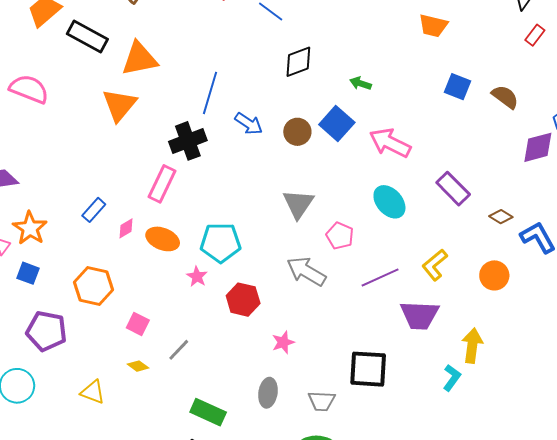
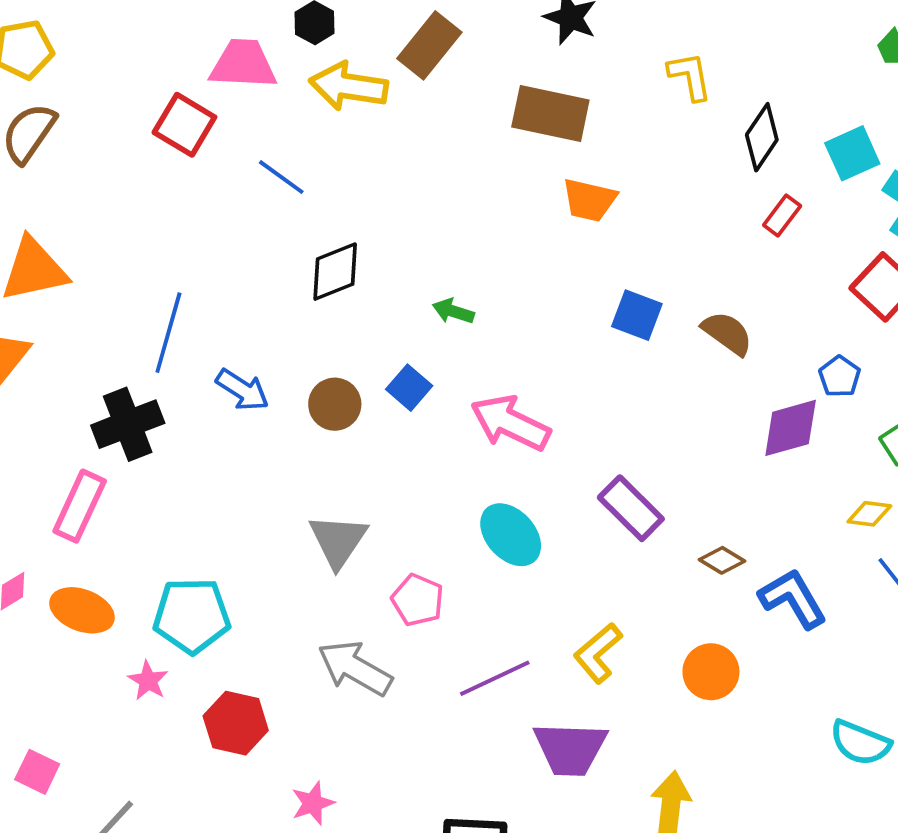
blue square: (337, 123) -> (409, 388), size x0.7

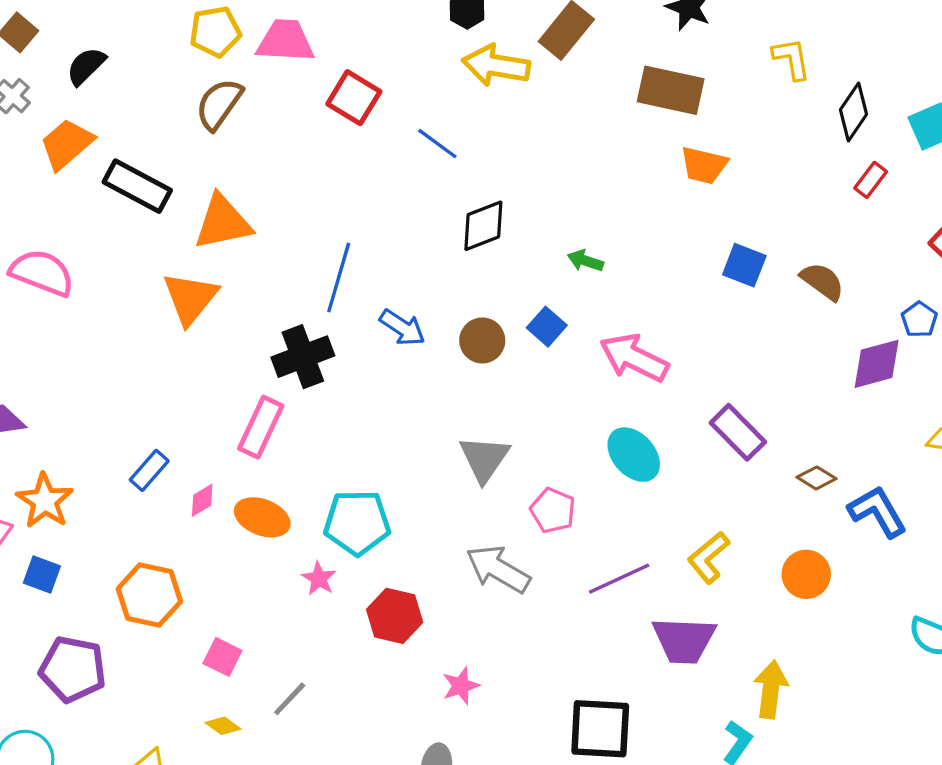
pink trapezoid: (243, 64) -> (285, 41), moved

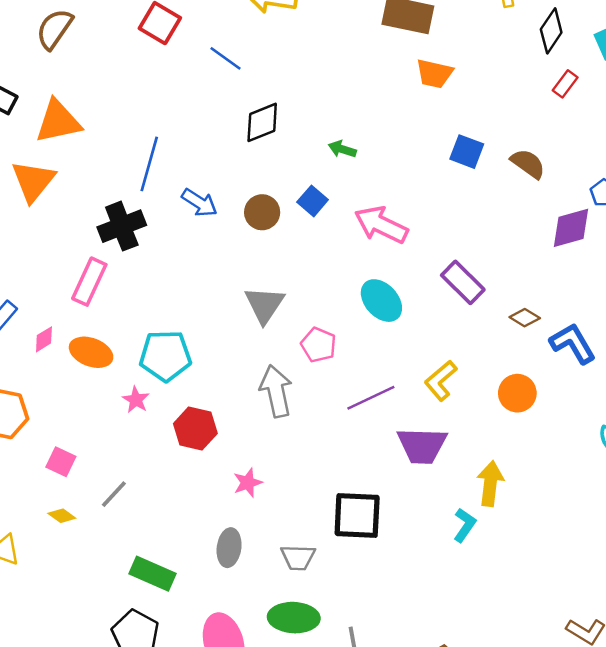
gray arrow: (498, 569) -> (276, 391), turned 48

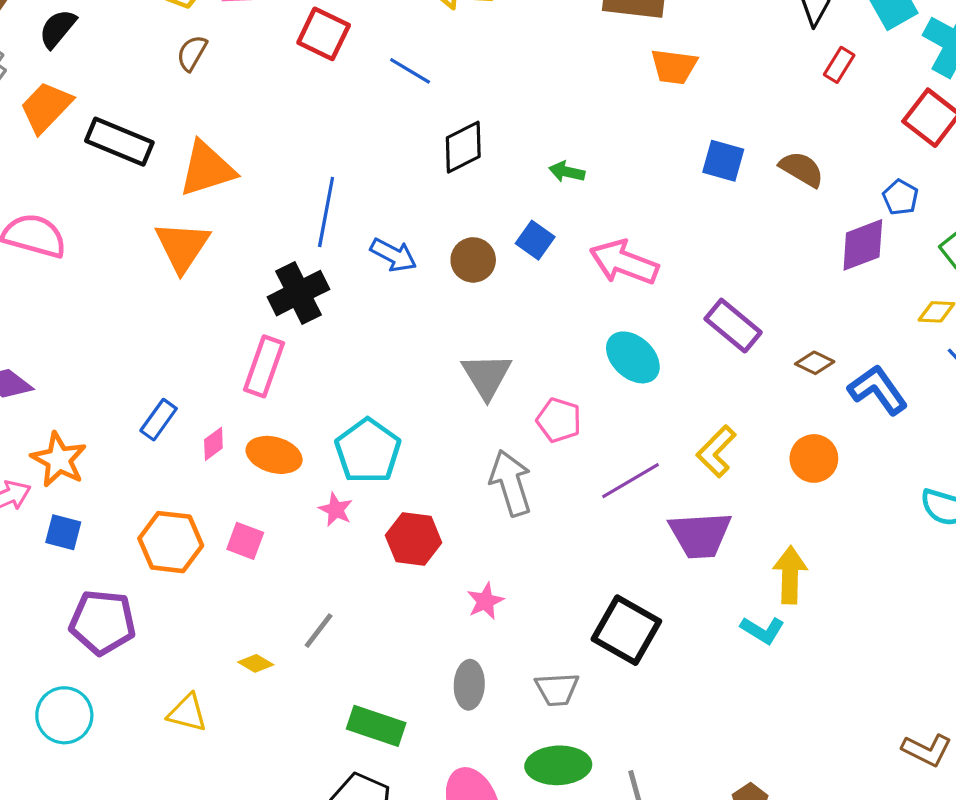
brown semicircle: (54, 29) -> (192, 53), size x0.7
cyan pentagon: (165, 356) -> (368, 451), turned -30
pink square: (61, 462) -> (245, 541), moved
black square: (357, 515) -> (626, 630), turned 32
cyan L-shape: (465, 525) -> (763, 630), turned 92

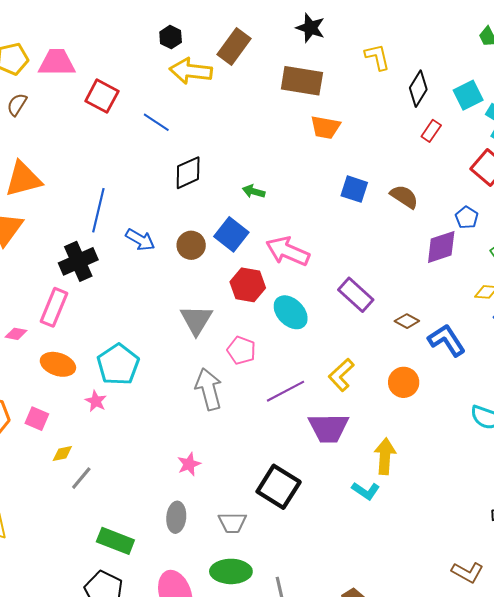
blue square: (535, 240) -> (231, 234), size x1.4
pink diamond: (213, 444) -> (16, 334), moved, turned 45
red hexagon: (414, 539) -> (248, 285), moved
yellow diamond: (256, 663) -> (62, 453), moved, turned -45

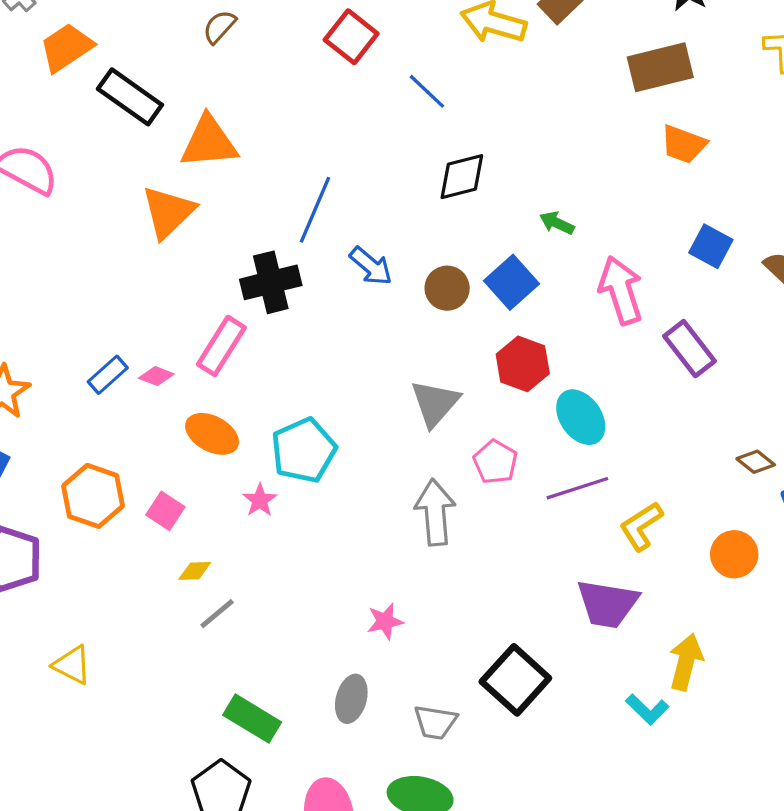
brown rectangle: (302, 81) -> (660, 67), turned -33
pink arrow: (288, 251) -> (621, 290), moved, turned 39
purple rectangle: (356, 295) -> (689, 349), moved
purple line: (285, 391) -> (577, 488), moved

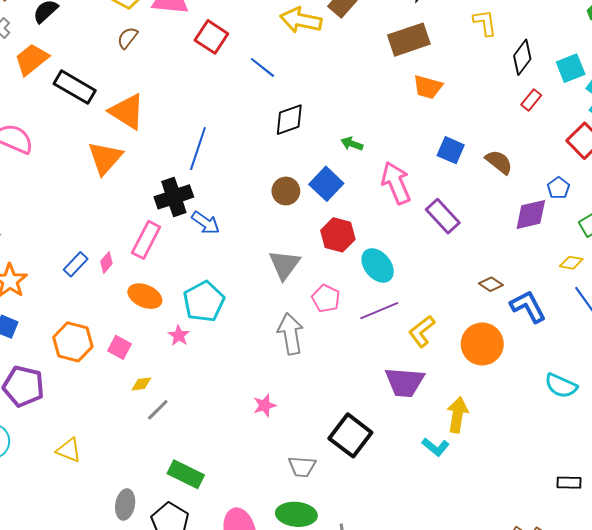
orange triangle: (209, 142) -> (127, 112), turned 42
blue arrow: (371, 266) -> (206, 223), moved
pink diamond: (156, 376) -> (106, 263), turned -65
orange circle: (734, 554) -> (482, 344), size x1.4
gray ellipse: (351, 699) -> (125, 504), moved

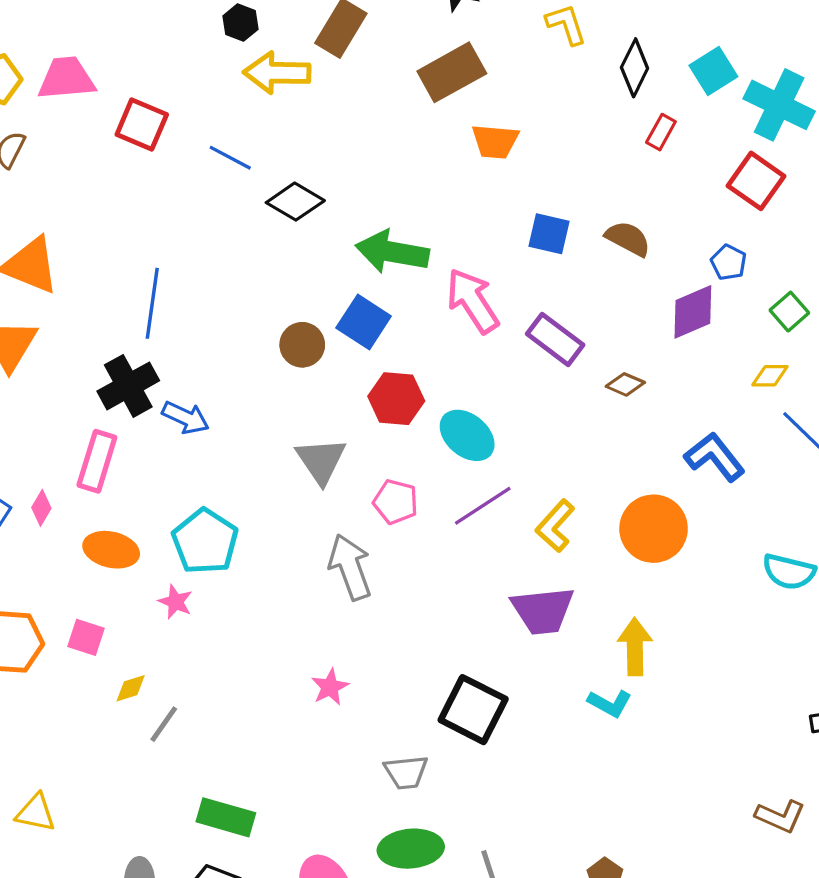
black diamond: (289, 120) -> (295, 202), moved, turned 60
green arrow: (352, 144) -> (392, 252), size x2.0
brown diamond: (491, 284) -> (625, 384), moved

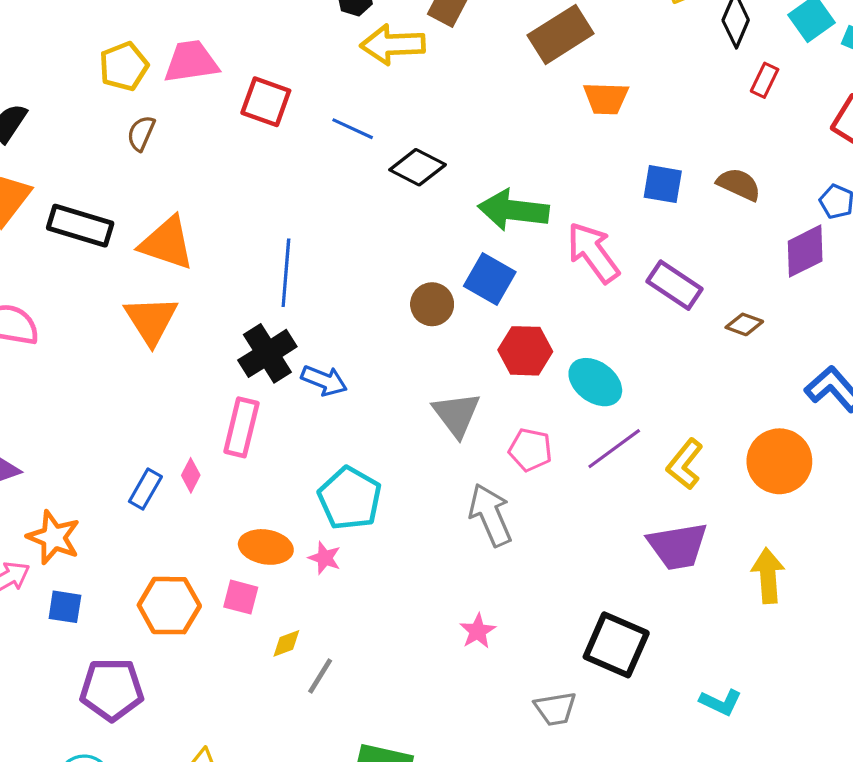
orange ellipse: (111, 550) -> (266, 547), moved
cyan L-shape: (610, 703) -> (721, 702), moved

